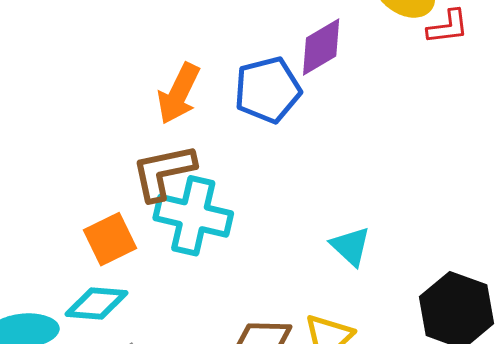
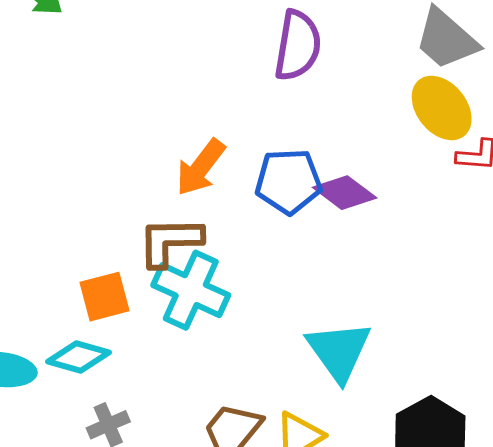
purple diamond: (321, 47) -> (345, 193), moved, turned 56
cyan triangle: (351, 246) -> (339, 351), size x1.6

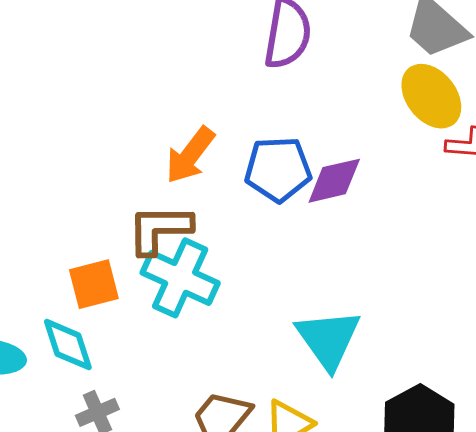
purple diamond: (345, 193) -> (334, 181), turned -50
cyan diamond: (79, 357) -> (68, 345), turned 56

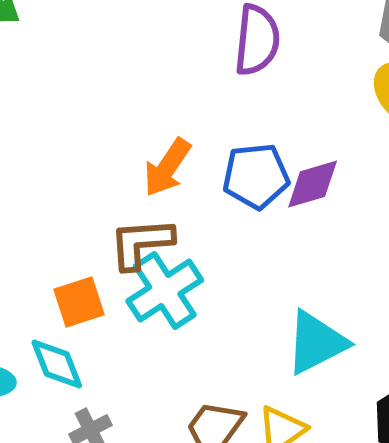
cyan cross: (180, 278) -> (165, 291), turned 36
cyan triangle: (328, 339) -> (316, 343), turned 42

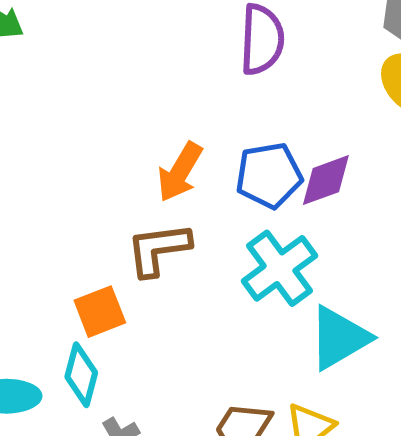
cyan cross: (165, 291) -> (280, 268), moved
cyan diamond: (57, 364) -> (81, 375), turned 40

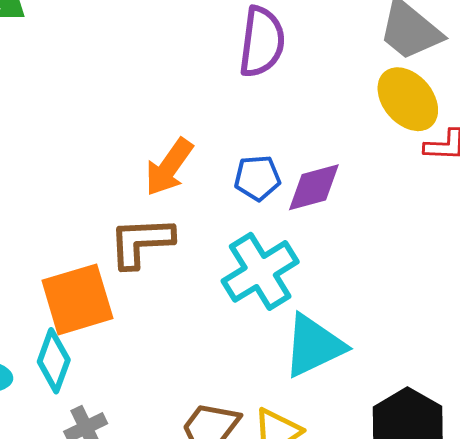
blue pentagon: (269, 175) -> (257, 178), size x0.7
orange square: (100, 312) -> (77, 299), size x1.4

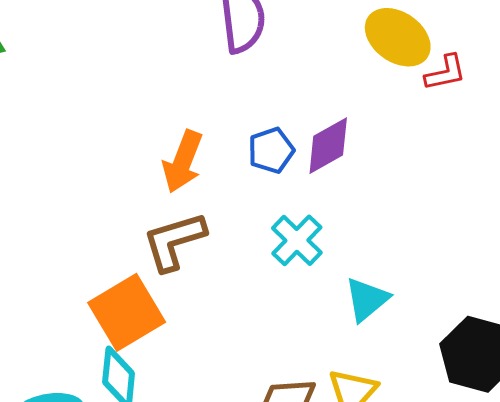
cyan cross: (260, 271) -> (297, 240), size x0.7
cyan triangle: (314, 346) -> (367, 299), size x0.7

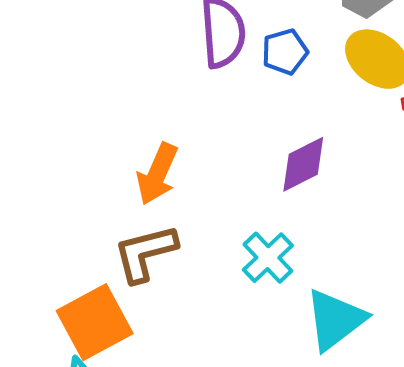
blue pentagon: (271, 150) -> (285, 52), moved
cyan triangle: (367, 299) -> (335, 320), size x1.4

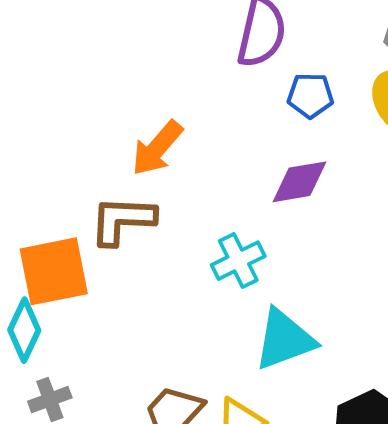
blue pentagon: (285, 52) -> (310, 95), moved

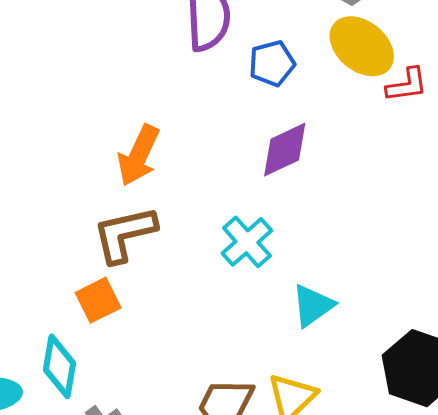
orange square: (54, 271) -> (98, 300), moved, size x0.6
cyan triangle: (284, 340) -> (313, 306), size x0.7

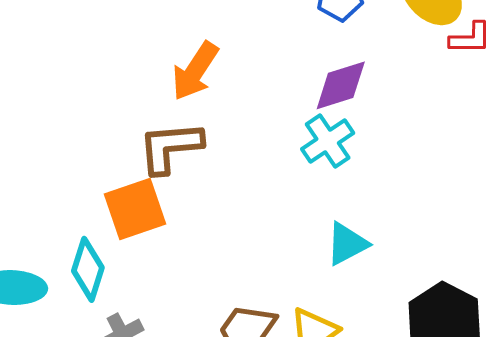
cyan cross: (247, 242) -> (328, 141), moved
orange square: (98, 300) -> (135, 209), size x1.4

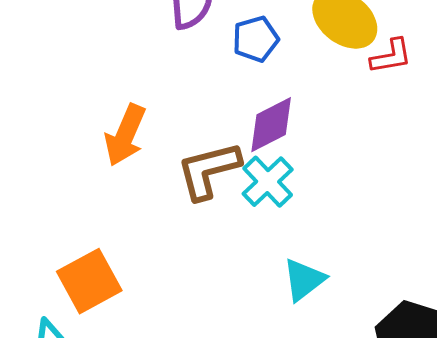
brown L-shape: (170, 147) -> (209, 170), moved

